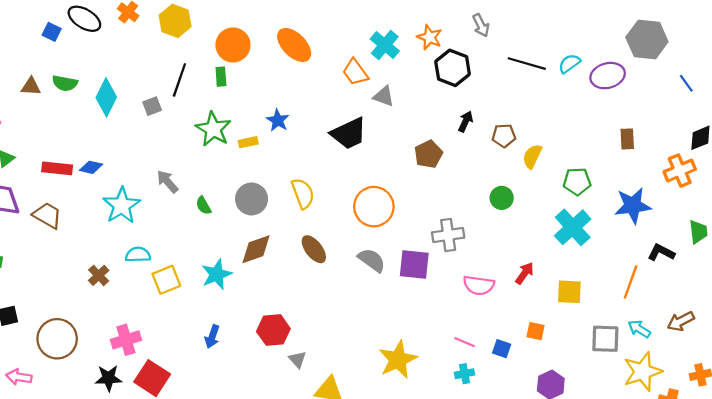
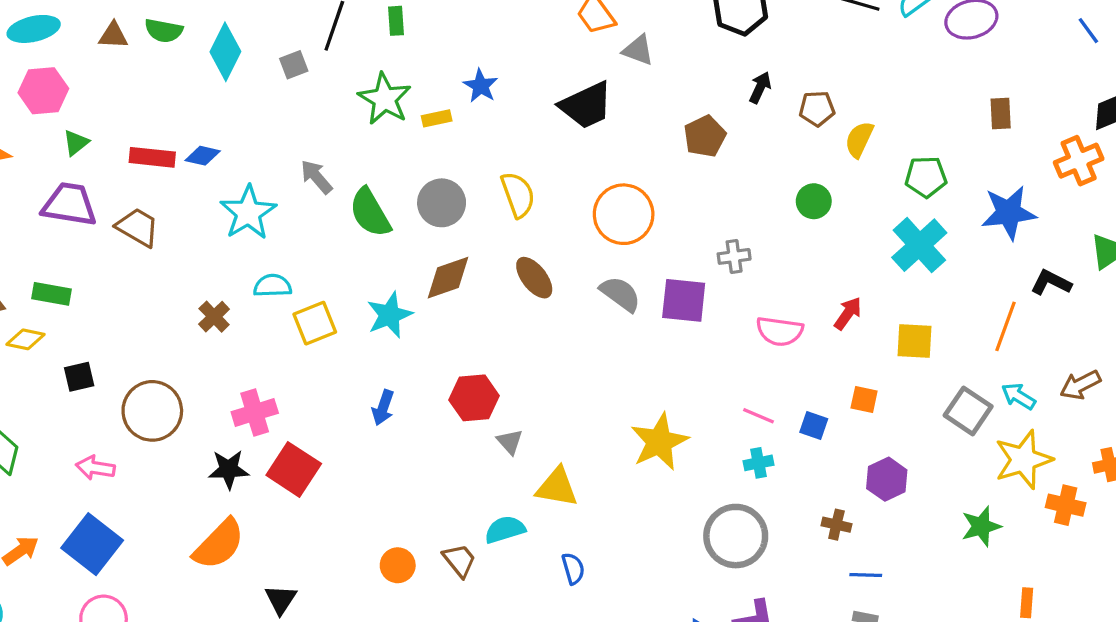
green semicircle: (203, 206) -> (370, 213), size x1.8
gray cross: (448, 235) -> (734, 256), size x0.7
gray square: (605, 339) -> (968, 411), turned 32

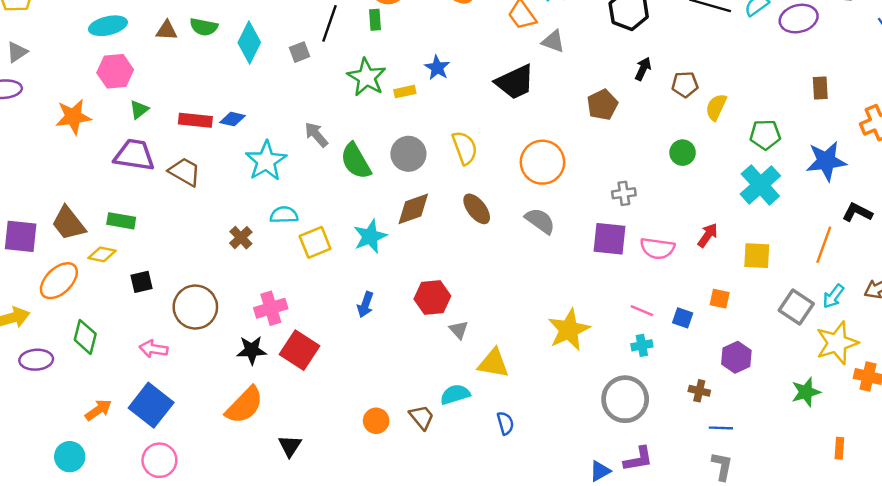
purple square: (684, 300) -> (610, 239), moved
cyan arrow: (1019, 396) -> (833, 296), turned -85

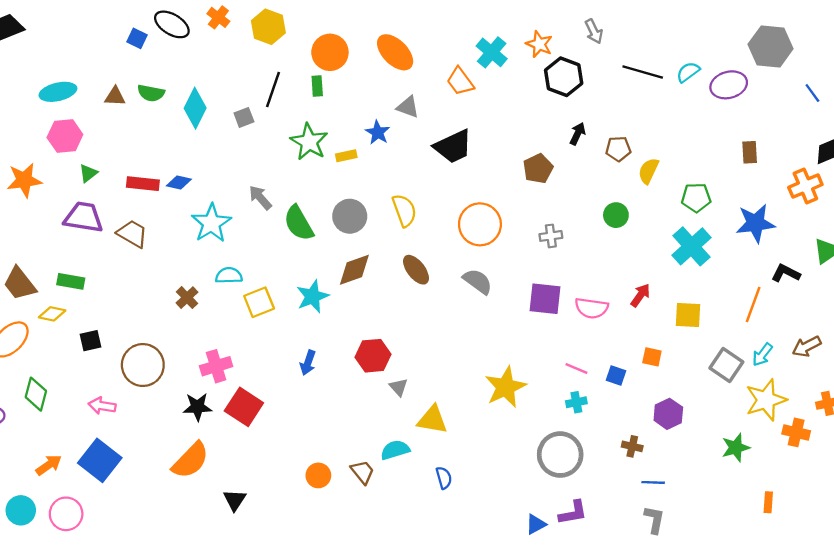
gray triangle: (553, 41) -> (408, 107), moved
gray cross: (624, 193) -> (551, 236), moved
pink circle: (159, 460) -> (66, 514), moved

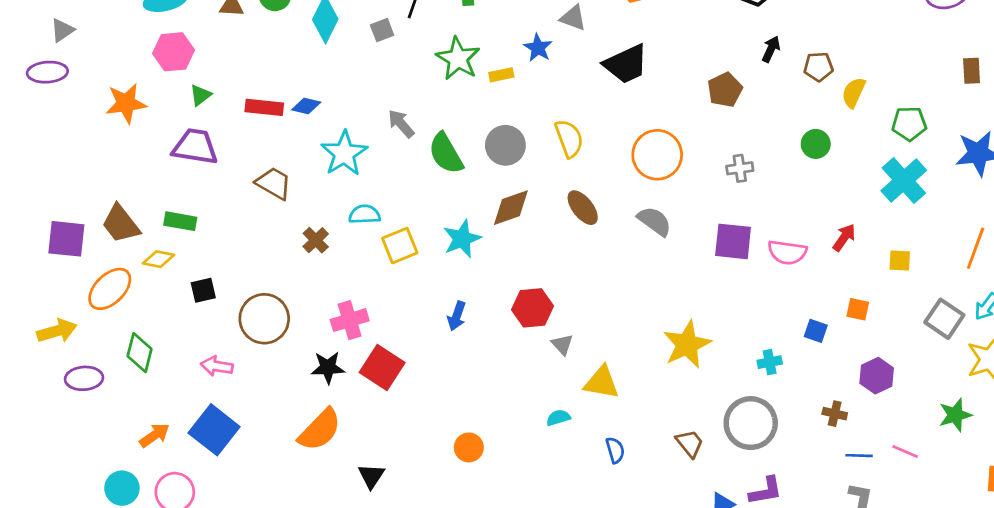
brown trapezoid: (132, 234) -> (274, 183), moved
yellow square: (688, 315) -> (900, 260), size x0.7
pink line: (576, 369) -> (905, 452), moved
cyan semicircle: (395, 450) -> (558, 418), size x0.7
brown trapezoid: (363, 472) -> (690, 443), moved

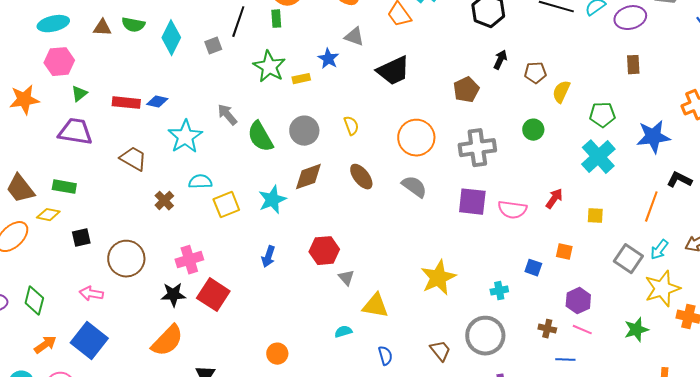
brown rectangle: (972, 71) -> (633, 65), moved
yellow semicircle: (569, 139) -> (351, 126), size x0.7
gray cross: (740, 168) -> (477, 148), size x1.8
green diamond: (140, 353) -> (34, 301), moved
pink line: (905, 452) -> (582, 330), moved

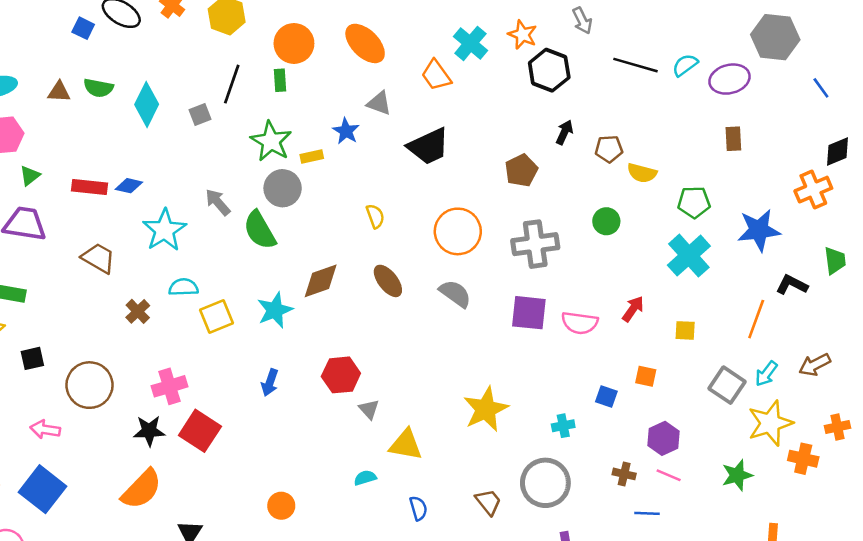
yellow semicircle: (561, 92) -> (642, 173), turned -100
gray circle: (304, 131) -> (283, 188), moved

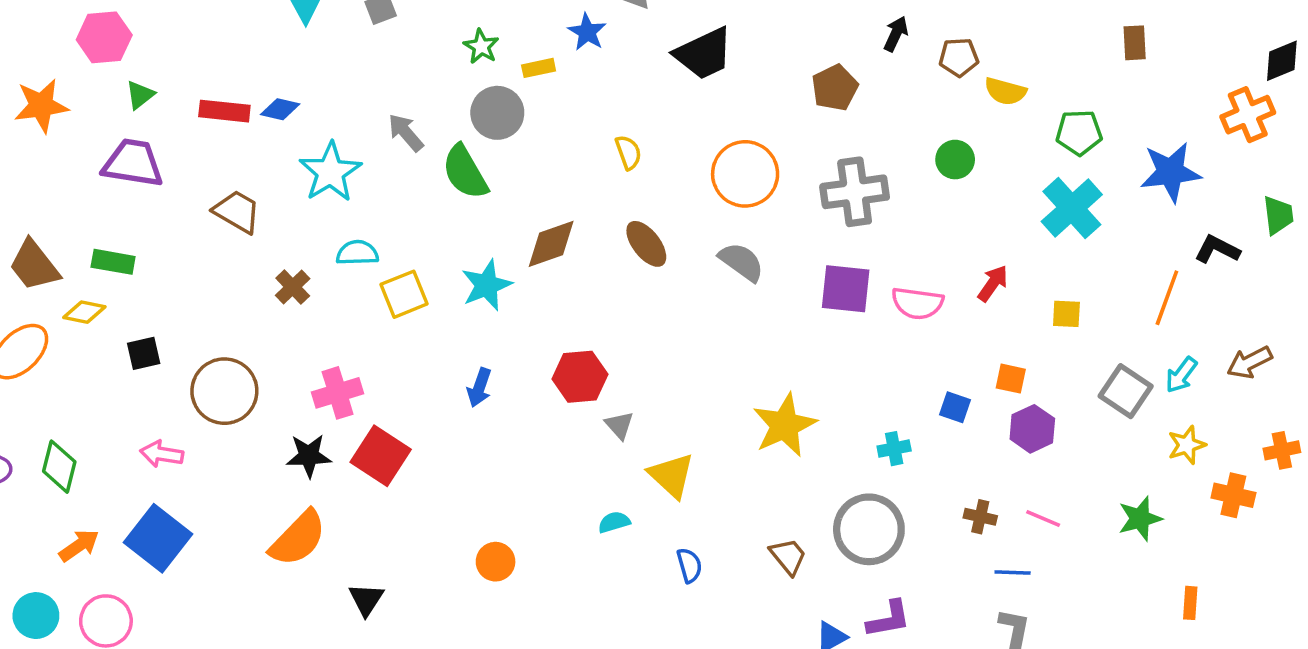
green star: (271, 141) -> (481, 46), size x0.6
yellow star: (770, 423) -> (1187, 445), size x0.6
purple hexagon: (663, 438) -> (1032, 429), moved
yellow triangle: (406, 445) -> (671, 475), turned 33

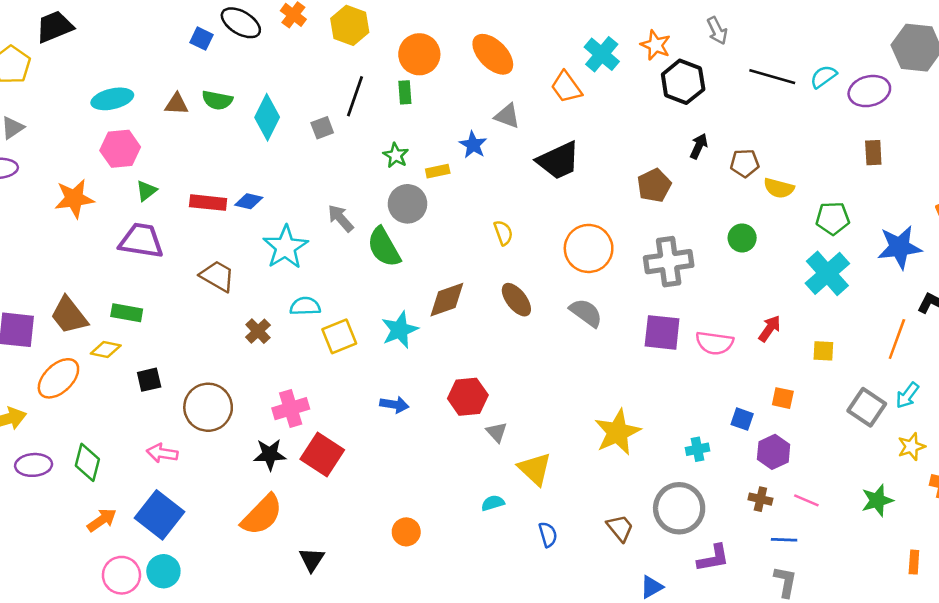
blue arrow: (479, 388) -> (394, 405), turned -100
purple hexagon: (1032, 429) -> (774, 452), moved
cyan circle: (36, 616) -> (163, 571), moved
purple L-shape: (889, 619) -> (713, 558), moved

